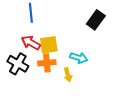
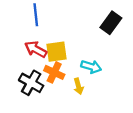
orange cross: (47, 63) -> (54, 72), turned 30
black cross: (18, 64) -> (31, 83), moved

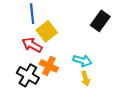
yellow square: (57, 52) -> (47, 31), moved, turned -30
yellow arrow: (78, 86) -> (86, 79), moved

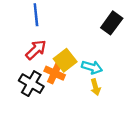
yellow square: (47, 31) -> (65, 60), moved
red arrow: (32, 45) -> (36, 50), turned 108

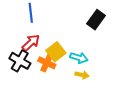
black cross: (31, 84) -> (20, 61), moved
yellow arrow: (95, 87) -> (82, 75), turned -64

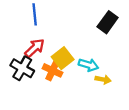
yellow arrow: (82, 75) -> (103, 79), moved

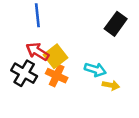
red arrow: (35, 48) -> (37, 52), turned -105
yellow square: (63, 58) -> (55, 56), moved

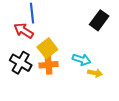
red arrow: (37, 52) -> (24, 31), moved
orange cross: (57, 76) -> (49, 65), turned -30

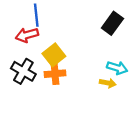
red arrow: (24, 31) -> (27, 35), turned -48
cyan arrow: (82, 60) -> (117, 68), moved

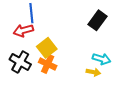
orange cross: (55, 74) -> (48, 64), turned 30

